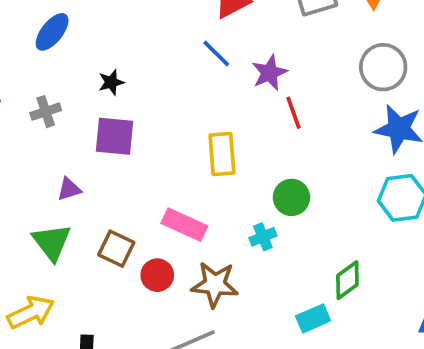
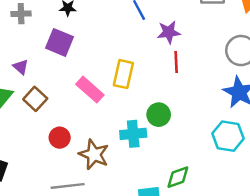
purple triangle: (69, 189) -> (21, 67), turned 42
pink rectangle: (184, 225) -> (90, 90), moved
cyan cross: (263, 237) -> (133, 134), size x1.5
brown square: (116, 249) -> (35, 99), moved

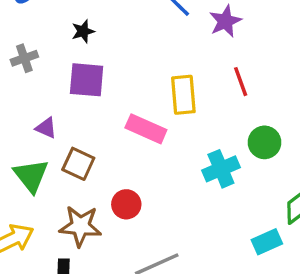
red line: (176, 62) -> (241, 82), moved
green circle: (159, 115) -> (265, 142), moved
brown star: (94, 154) -> (80, 226), moved

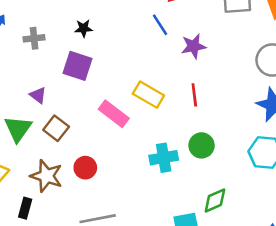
yellow rectangle: (183, 95) -> (148, 95), turned -68

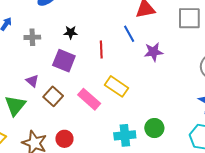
red line: (194, 95) -> (101, 50), moved
brown square: (56, 128) -> (53, 96), moved

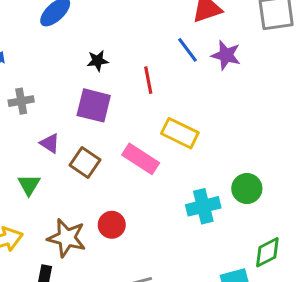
gray cross: (32, 37) -> (21, 101), moved
purple star: (154, 52) -> (226, 55), moved, turned 30
green triangle: (15, 105) -> (29, 185), size x0.7

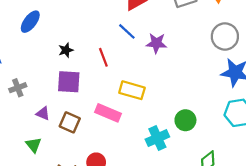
purple star: (226, 55) -> (156, 43), moved

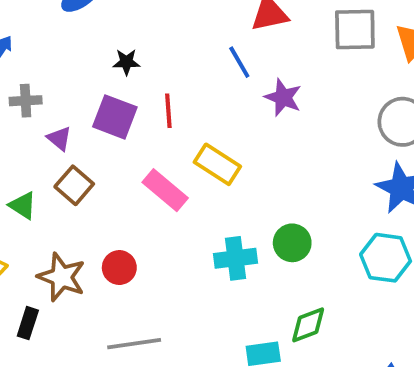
red line: (103, 57) -> (168, 111), moved
purple triangle: (43, 113) -> (59, 138), moved
brown square: (70, 122) -> (74, 185), moved
green triangle: (34, 145) -> (23, 205), turned -35

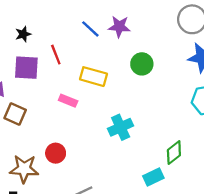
blue line: (239, 62) -> (90, 29), moved
pink rectangle: (165, 190) -> (68, 101), size x0.7
green circle: (292, 243) -> (142, 64), moved

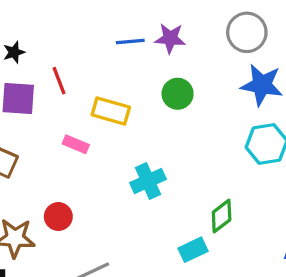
purple star: (119, 27) -> (170, 38), moved
blue line: (90, 29) -> (130, 42), moved, turned -48

